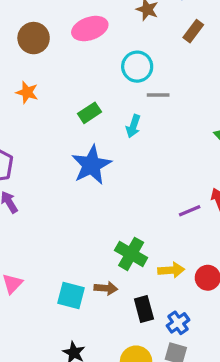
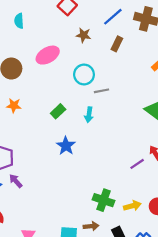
blue star: (91, 165) -> (66, 146), size x0.7

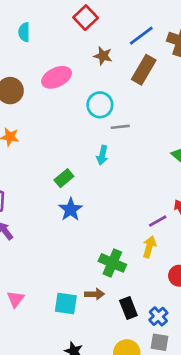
brown rectangle: (117, 44) -> (144, 70), size x1.5
green rectangle: (58, 111) -> (64, 178), moved
blue star: (66, 146) -> (71, 210), moved
yellow arrow: (132, 206) -> (149, 247), moved, turned -63

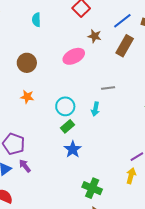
pink ellipse: (57, 77) -> (74, 56), moved
cyan circle: (100, 105) -> (65, 106), moved
green cross: (112, 263) -> (92, 188), moved

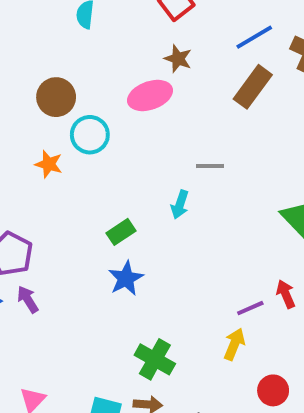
brown star: (95, 36) -> (178, 59), moved
cyan circle: (65, 106) -> (90, 135), moved

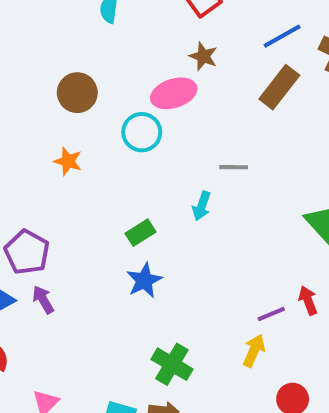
cyan circle: (90, 135) -> (142, 132), moved

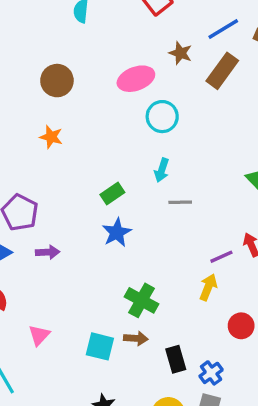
brown star: (203, 56) -> (180, 53), moved
cyan circle: (142, 132) -> (162, 117), moved
gray line: (234, 167) -> (180, 202), moved
purple arrow: (43, 300) -> (48, 252), moved, turned 120

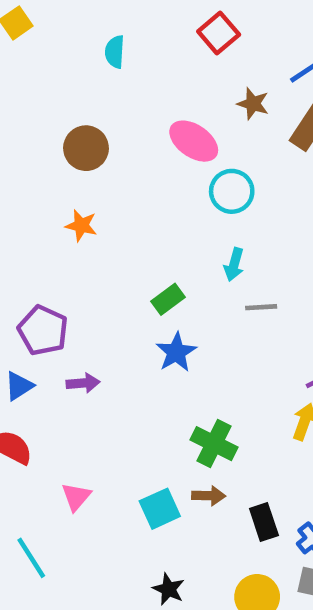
pink ellipse: (136, 79) -> (194, 141), turned 57
cyan square: (100, 346) -> (160, 509), turned -36

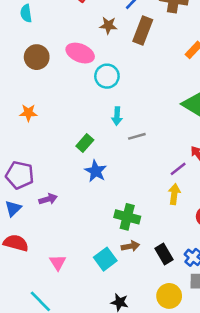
brown circle: (86, 148) -> (37, 57), moved

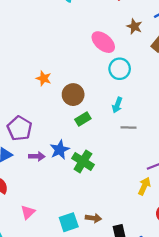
brown circle: (37, 57) -> (73, 95), moved
blue star: (96, 171) -> (60, 150), moved
green cross: (127, 217) -> (83, 161), moved

